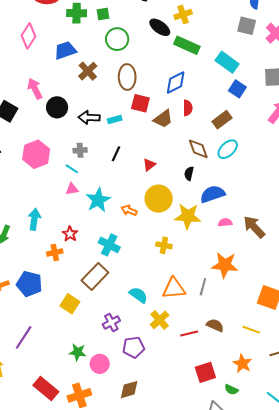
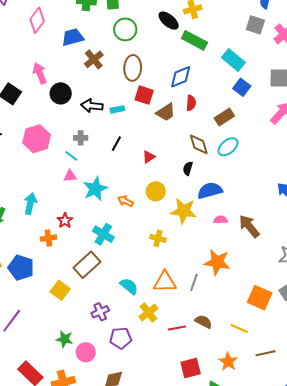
yellow circle: (159, 199) -> (156, 191), size x0.7

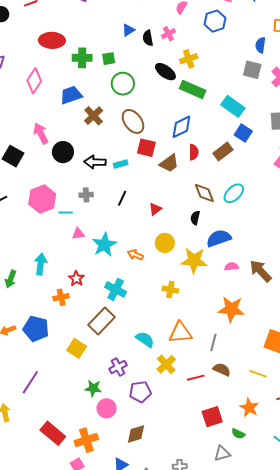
brown ellipse: (133, 68) -> (133, 121), turned -35
brown rectangle: (224, 117) -> (223, 151), moved
cyan line: (71, 156) -> (66, 212), moved, turned -32
gray line: (194, 282) -> (213, 342), moved
green star: (64, 339) -> (93, 388), moved

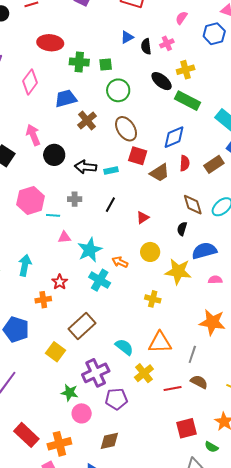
cyan cross: (116, 289) -> (100, 280), moved
purple cross: (118, 367) -> (96, 373), size x1.5

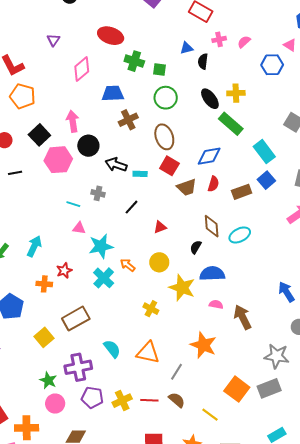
pink cross: (167, 43) -> (219, 39), moved
pink hexagon: (31, 200) -> (58, 160), moved
yellow cross: (144, 373) -> (122, 401), moved

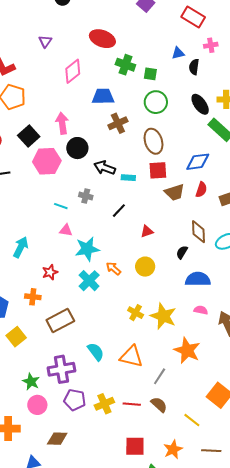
red square: (169, 166) -> (158, 170), turned -36
orange cross: (44, 284) -> (33, 297), moved
yellow star: (182, 288) -> (163, 316), moved
yellow square: (44, 337) -> (16, 337), moved

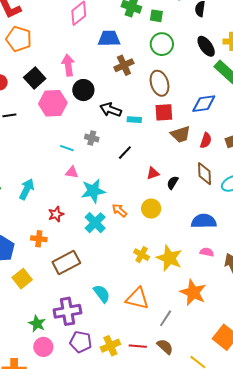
red semicircle: (201, 190) -> (206, 140), moved
black semicircle: (182, 252) -> (173, 183), moved

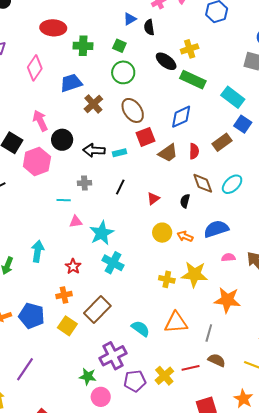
green square: (156, 16) -> (119, 46), moved, turned 32
black semicircle: (173, 183) -> (185, 201), moved
orange arrow: (119, 210) -> (185, 236), moved
yellow square: (22, 279) -> (67, 326), moved

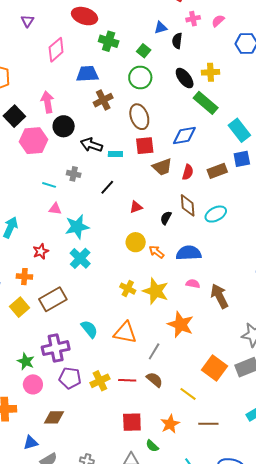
blue square: (243, 124) -> (242, 159), turned 30

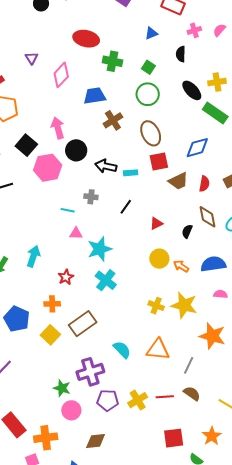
purple triangle: (27, 21) -> (32, 58), moved
blue triangle: (161, 28) -> (151, 33), moved

